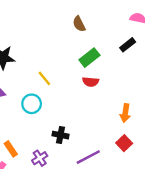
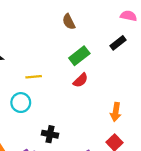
yellow line: (44, 78) -> (34, 77), turned -56
red semicircle: (91, 82) -> (81, 80), turned -49

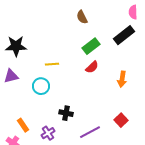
pink semicircle: (129, 16) -> (133, 12), turned -104
black rectangle: (118, 43) -> (124, 35), size x1.5
orange arrow: (116, 112) -> (122, 79), moved

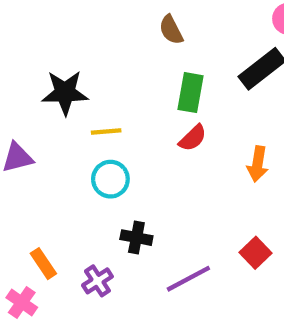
black star: (16, 46) -> (65, 93), moved
green rectangle: (91, 46) -> (191, 93), turned -42
cyan circle: (41, 86) -> (110, 179), moved

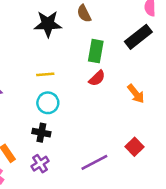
black star: (65, 93) -> (48, 24), moved
orange arrow: (258, 164) -> (136, 94), turned -48
black cross: (136, 238) -> (41, 133), moved

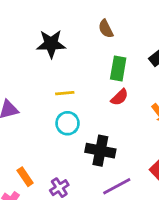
black star: (48, 24) -> (51, 44), moved
black cross: (41, 133) -> (100, 151), moved, size x1.5

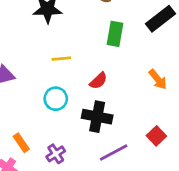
red semicircle: (120, 97) -> (98, 81), moved
cyan circle: (68, 123) -> (56, 99), moved

